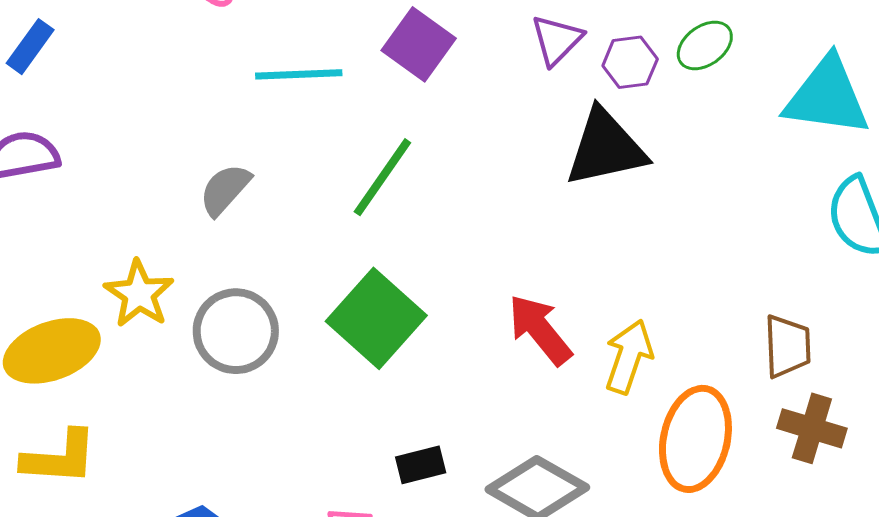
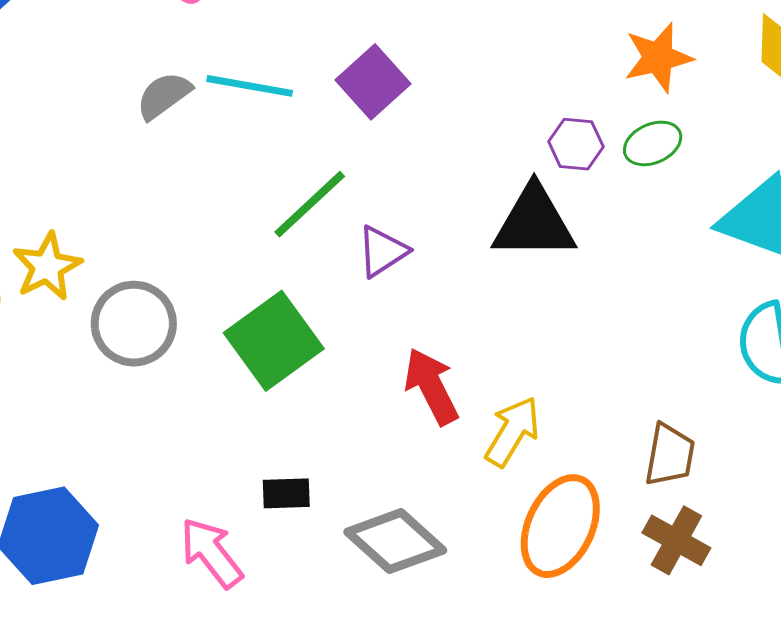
purple triangle: (557, 40) -> (382, 251), moved
gray semicircle: (225, 190) -> (164, 96), moved

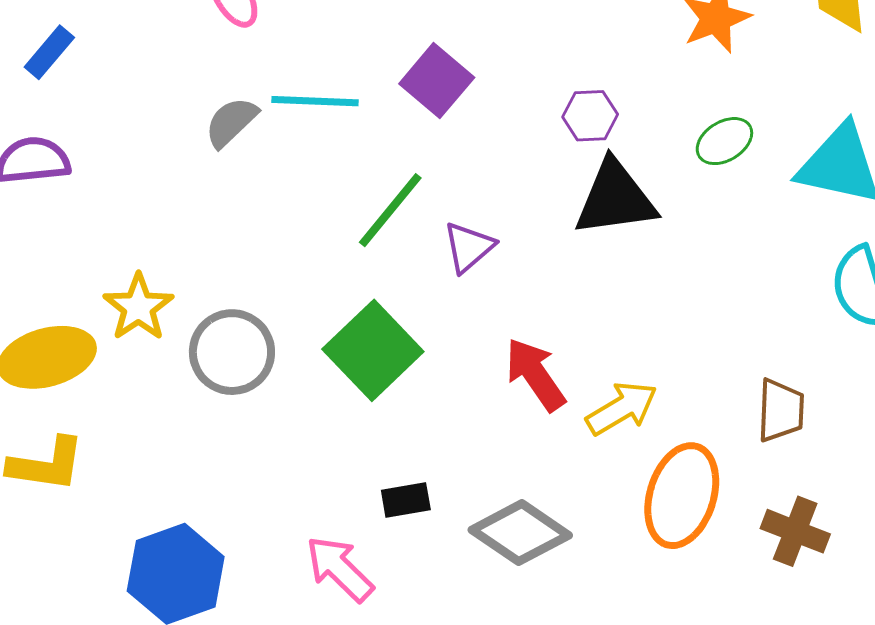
green ellipse: (653, 143) -> (724, 141), moved
purple hexagon: (576, 144) -> (590, 116), moved
yellow arrow: (512, 432) -> (622, 408), turned 36
brown cross: (676, 540) -> (795, 531), moved

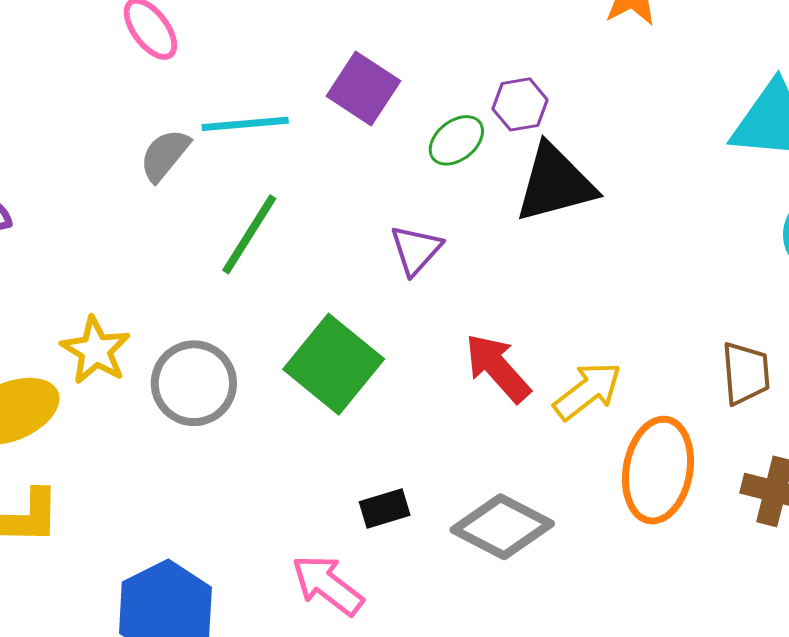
green ellipse: (724, 141) -> (456, 140), moved
green line: (390, 210) -> (249, 234), moved

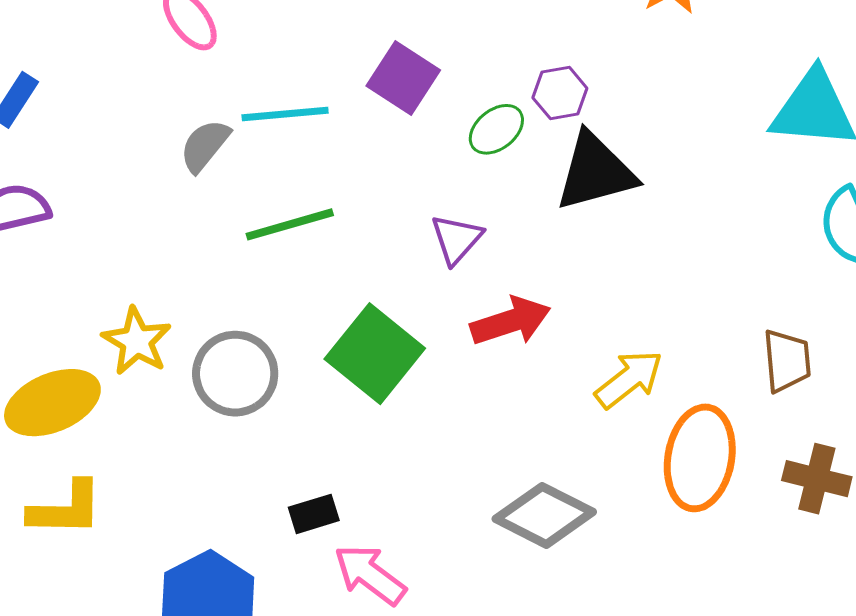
green line: (249, 234) -> (290, 224), turned 42
red arrow: (498, 368) -> (511, 321), moved, turned 114
black rectangle: (385, 509) -> (314, 514), moved

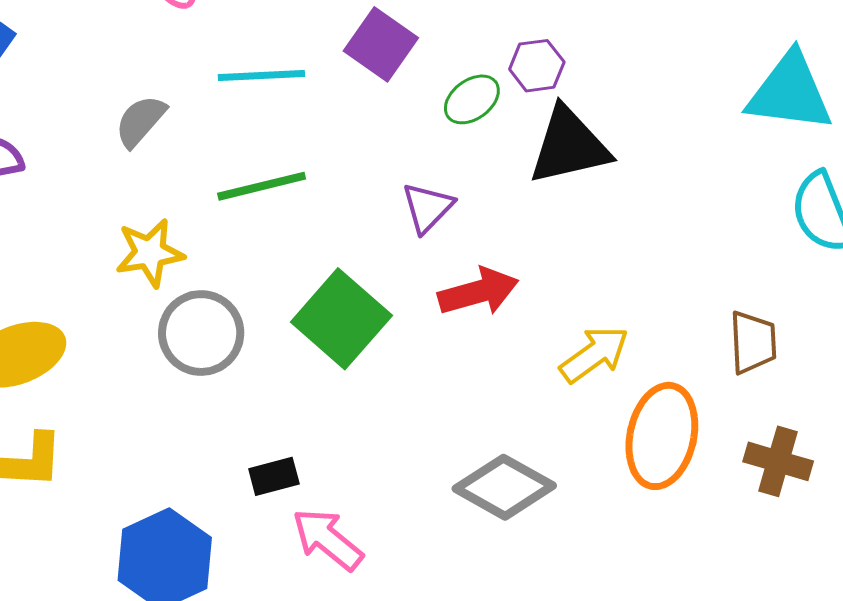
gray semicircle: (205, 146) -> (140, 121), moved
yellow star: (137, 341) -> (150, 253), moved, turned 30

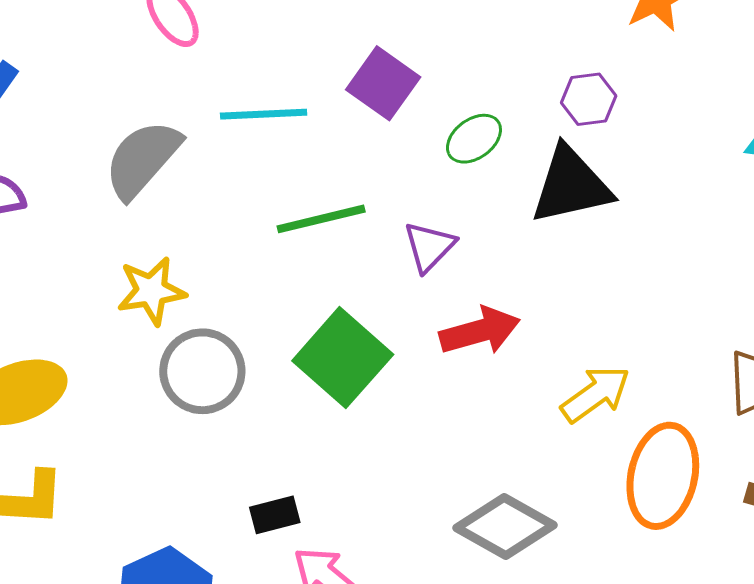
purple hexagon: (537, 66) -> (589, 99), moved
gray semicircle: (140, 121) -> (142, 159), size x1.5
green line: (262, 186) -> (321, 219), moved

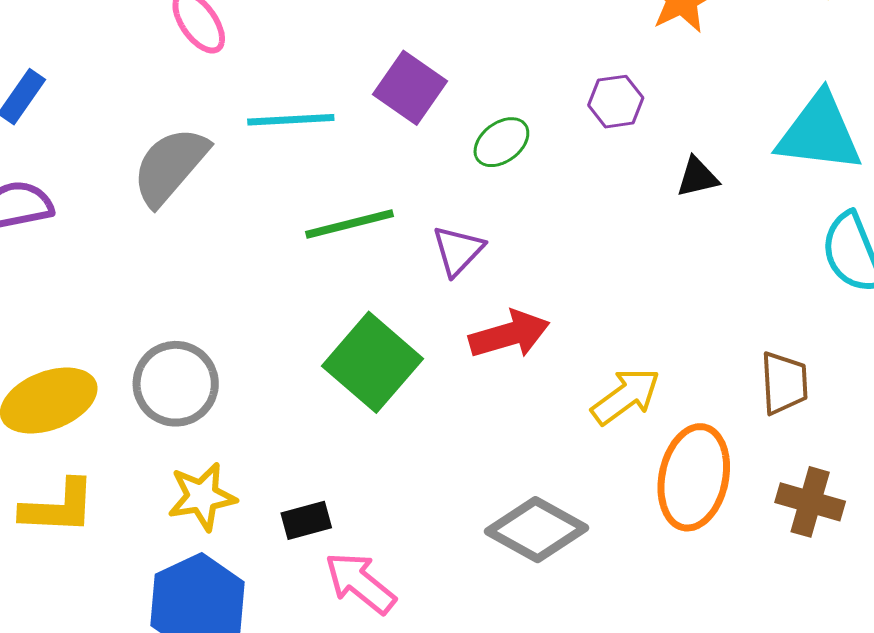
black triangle: (571, 185) -> (697, 177), moved, size x0.5
yellow star: (151, 291) -> (202, 497), moved
gray circle: (202, 371) -> (176, 384), moved

